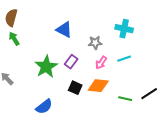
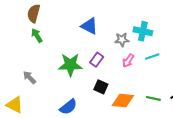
cyan cross: (124, 29) -> (143, 31), moved
green star: (46, 67) -> (70, 65), turned 30
orange diamond: (98, 86) -> (123, 101), moved

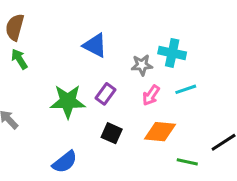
green line: (153, 98) -> (187, 162), moved
orange diamond: (123, 101) -> (160, 132), moved

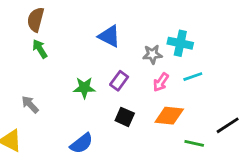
green star: (68, 101) -> (84, 88), size x0.7

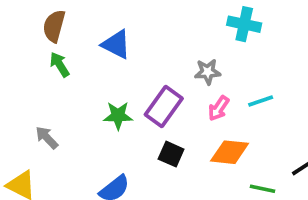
blue triangle: (109, 36) -> (116, 44), moved
cyan cross: (180, 43) -> (244, 24), moved
purple rectangle: (119, 81) -> (164, 106), size x1.5

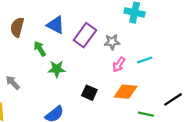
brown semicircle: (54, 26) -> (17, 27), moved
green arrow: (60, 64) -> (40, 49), moved
purple rectangle: (164, 106) -> (85, 35), moved

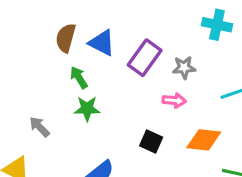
brown semicircle: (17, 27) -> (66, 38), moved
pink arrow: (119, 64) -> (174, 100), moved, turned -119
green star: (57, 69) -> (87, 109), moved

